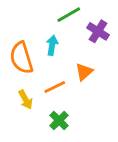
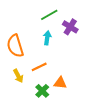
cyan arrow: (52, 45) -> (47, 38), moved
orange triangle: (84, 72) -> (60, 83), moved, turned 48

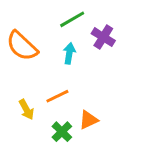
orange semicircle: (15, 46) -> (22, 46), moved, turned -30
orange triangle: (60, 83) -> (88, 120), turned -32

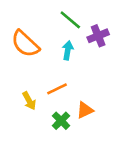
green line: (72, 19) -> (70, 20), turned 70
purple cross: (103, 37) -> (98, 36), turned 36

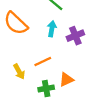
purple cross: (98, 36) -> (75, 36), moved
green cross: (61, 121) -> (46, 88), turned 35

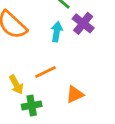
purple cross: (75, 36) -> (83, 23), moved, turned -30
green cross: (46, 88) -> (32, 105), moved

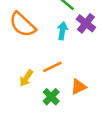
yellow arrow: (16, 85) -> (26, 78), turned 63
green cross: (32, 105) -> (51, 97), moved, turned -35

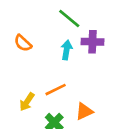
purple cross: (86, 23) -> (92, 42), turned -36
orange semicircle: (22, 25) -> (23, 43), size x0.6

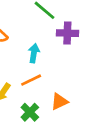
cyan arrow: (67, 50) -> (34, 53), moved

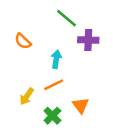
orange triangle: (59, 101) -> (81, 105), turned -42

